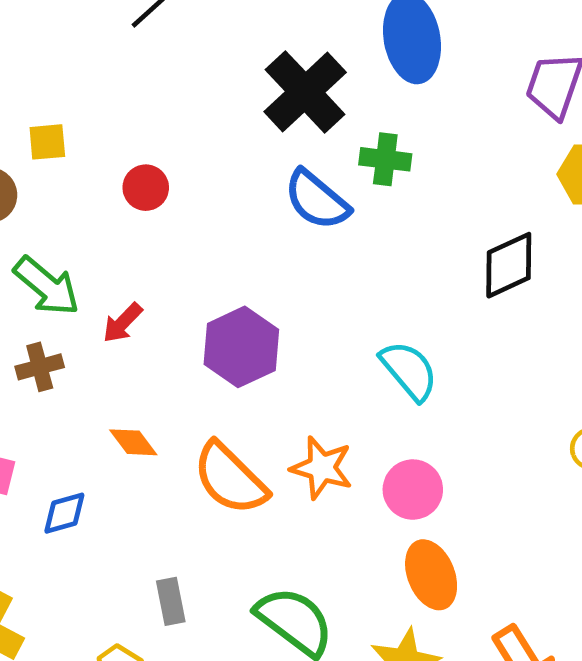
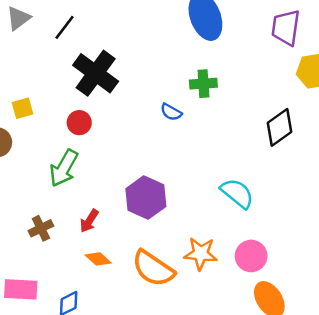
black cross: (305, 92) -> (96, 73), moved
blue semicircle: (317, 200) -> (171, 112), size x0.6
green arrow: (47, 286) -> (64, 168), moved, turned 90
red arrow: (123, 323) -> (89, 221), moved

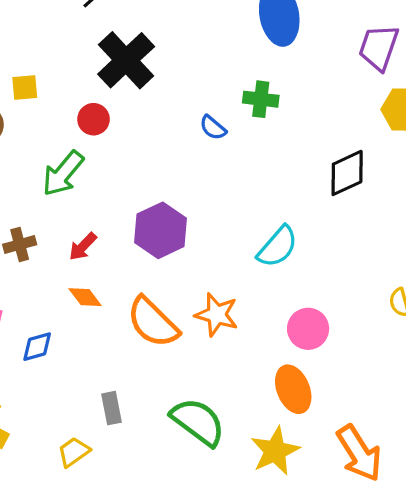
cyan semicircle: (237, 193) -> (278, 247), turned 81
pink circle: (251, 256) -> (308, 329), moved

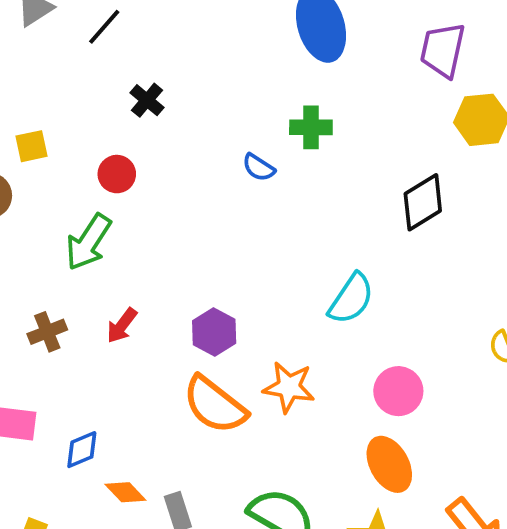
black cross: (126, 60) -> (147, 100), size x0.5
purple hexagon: (160, 230) -> (214, 332), moved, size x0.7
orange diamond: (85, 297) -> (125, 492), moved

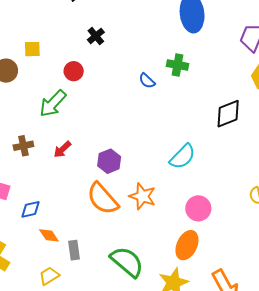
orange ellipse: (389, 464) -> (187, 245), turned 44

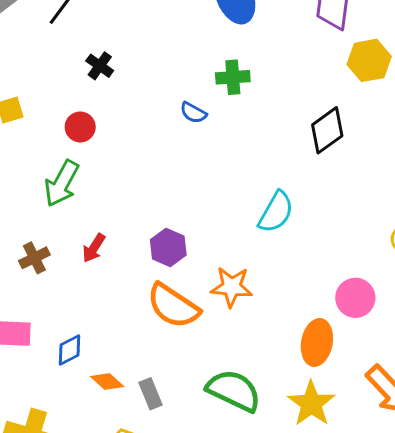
pink circle: (198, 208) -> (355, 298), moved

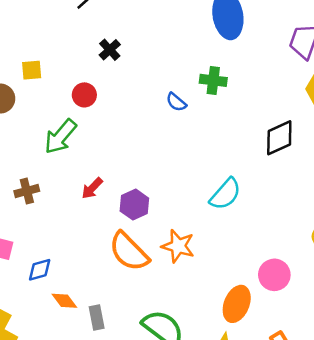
red arrow: (94, 248) -> (92, 188), moved

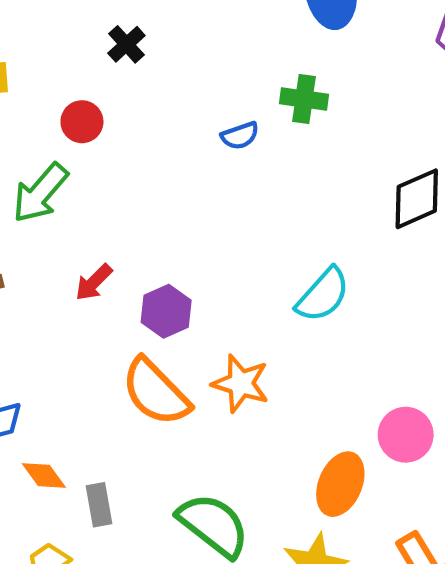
blue semicircle: (176, 102) -> (240, 136), turned -60

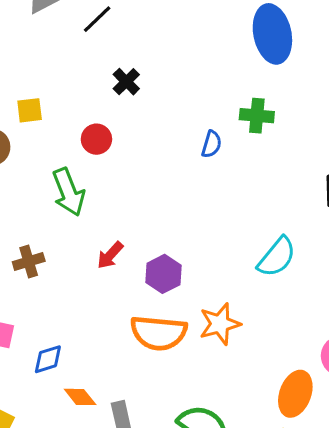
blue semicircle: (240, 136) -> (212, 144), turned -52
green arrow: (40, 193) -> (68, 192), turned -60
orange star: (241, 383) -> (220, 324), turned -30
orange semicircle: (156, 392) -> (159, 333), turned -38

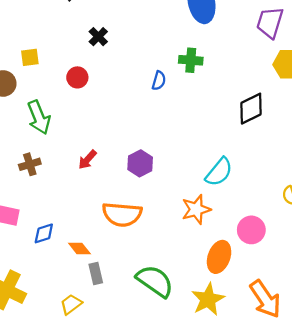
green arrow: (68, 192) -> (39, 117), moved
cyan semicircle: (277, 257) -> (219, 172), moved
purple hexagon: (164, 274) -> (140, 163), moved
orange star: (220, 324) -> (196, 209), moved
orange diamond: (80, 397) -> (79, 248), moved

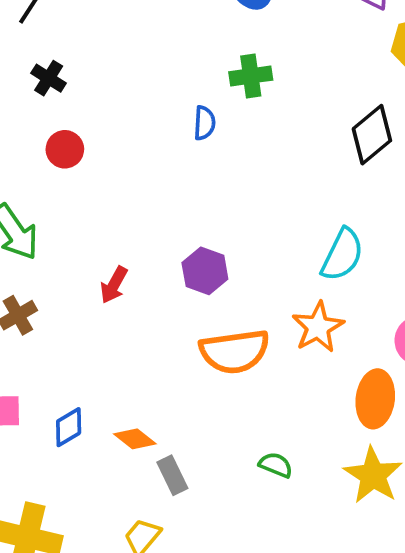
black cross: (98, 37) -> (49, 78), moved
orange semicircle: (122, 214) -> (235, 351), moved
green semicircle: (155, 281) -> (276, 465), size x0.5

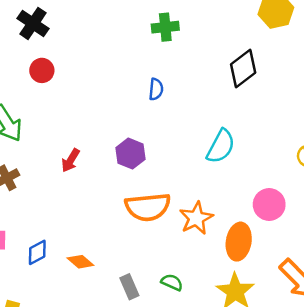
black cross: (49, 78) -> (33, 23), size x1.4
blue semicircle: (204, 123) -> (156, 89), moved
orange star: (318, 327) -> (196, 218), moved
gray rectangle: (172, 475) -> (129, 287), moved

